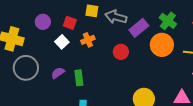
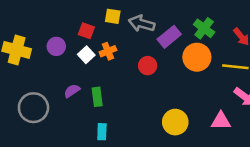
purple circle: (43, 22) -> (56, 46), moved
white square: (62, 42) -> (86, 55), moved
gray circle: (26, 68) -> (33, 108), moved

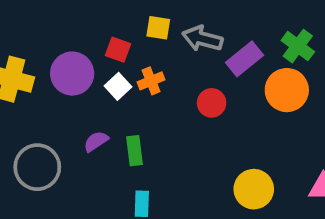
purple circle: (56, 46) -> (72, 74), size x1.5

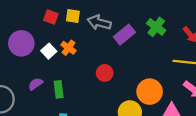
red square: (118, 50) -> (51, 17), moved
orange cross: (151, 81) -> (68, 48), turned -32
orange circle: (287, 90) -> (150, 92), moved
red circle: (212, 103) -> (105, 73), moved

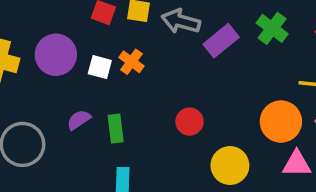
white square: (49, 51) -> (100, 67), turned -32
red circle: (105, 73) -> (189, 122), moved
orange circle: (150, 92) -> (281, 122), moved

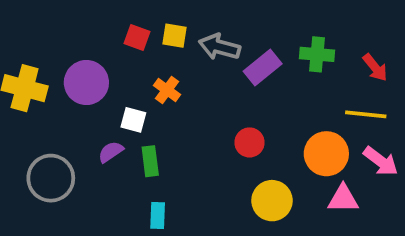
green cross: (272, 28) -> (317, 54), turned -32
white square: (100, 67) -> (133, 120), moved
red circle: (189, 122) -> (249, 142), moved

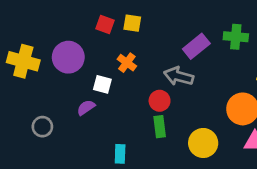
gray arrow: (220, 47) -> (179, 76), moved
red circle: (249, 142) -> (160, 101), moved
green rectangle: (150, 161) -> (160, 127), moved
gray circle: (51, 178) -> (42, 127), size x0.6

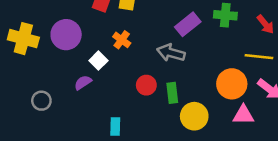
white square: (102, 84) -> (98, 61), turned 30
red circle: (160, 101) -> (146, 85), moved
green rectangle: (160, 127) -> (172, 93), moved

